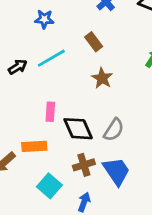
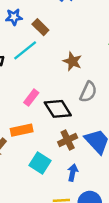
brown rectangle: (94, 42) -> (40, 27), moved
pink rectangle: (50, 112) -> (31, 98), turned 42
gray semicircle: (114, 130) -> (88, 92), moved

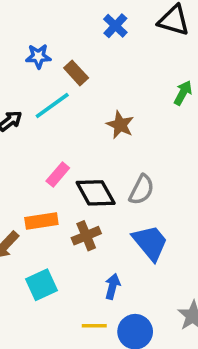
gray semicircle: (88, 92) -> (142, 190), moved
brown cross: (68, 140) -> (86, 236), moved
cyan square: (40, 163) -> (42, 285), moved, turned 30

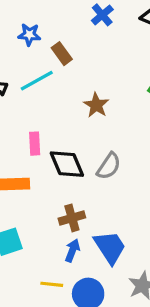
pink rectangle: (58, 175) -> (35, 144), turned -50
brown cross: (86, 236) -> (72, 218), moved
blue trapezoid: (150, 243) -> (110, 247), moved

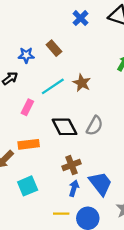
blue star: (29, 35) -> (26, 55), moved
cyan line: (37, 81) -> (53, 86), moved
pink rectangle: (35, 144) -> (27, 107), moved, turned 35

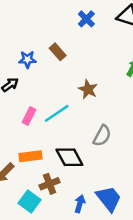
cyan line: (53, 86) -> (57, 113), moved
black diamond: (64, 127) -> (69, 157), moved
brown cross: (71, 165) -> (49, 184), moved
cyan square: (28, 186) -> (29, 201), turned -30

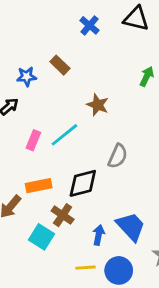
black diamond: (69, 157) -> (83, 183), turned -72
brown cross: (49, 184) -> (63, 215), turned -30

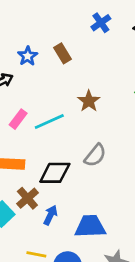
blue star: (27, 76) -> (28, 56), turned 30
blue trapezoid: (131, 227) -> (90, 226), turned -64
blue arrow: (99, 235) -> (50, 215), moved

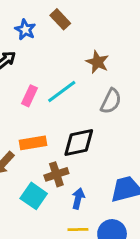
gray semicircle: (95, 155) -> (111, 101), moved
brown cross: (27, 198) -> (56, 174), turned 35
blue arrow: (50, 215) -> (78, 198), moved

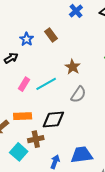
blue arrow: (78, 198) -> (55, 162), moved

